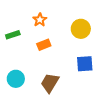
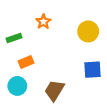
orange rectangle: (44, 45) -> (26, 62), moved

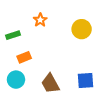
blue square: (93, 70) -> (86, 81), moved
brown trapezoid: (54, 90) -> (50, 84), turned -60

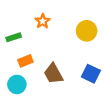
blue square: (86, 81) -> (91, 74), moved, turned 30
brown trapezoid: (50, 84) -> (53, 74), moved

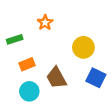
yellow circle: (87, 31) -> (83, 47), moved
cyan circle: (17, 84) -> (29, 91), moved

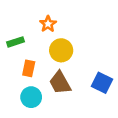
yellow circle: (83, 47) -> (61, 50), moved
orange rectangle: (27, 64) -> (29, 68), turned -56

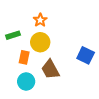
yellow circle: (61, 50) -> (40, 42), moved
blue square: (102, 83) -> (86, 55), moved

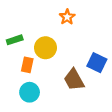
orange star: (40, 20) -> (67, 17), moved
brown trapezoid: (50, 69) -> (74, 80), moved

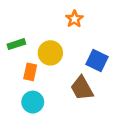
blue square: (97, 63) -> (97, 60), moved

